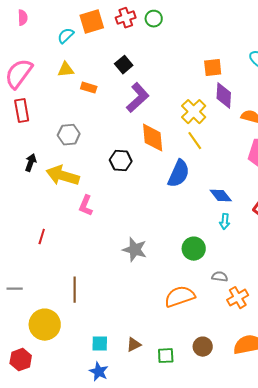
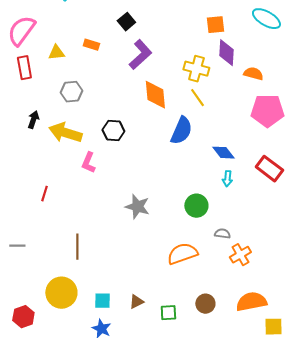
yellow triangle: (66, 70) -> (56, 53), moved
yellow cross: (194, 112) -> (196, 69), turned -30
black hexagon: (121, 161) -> (113, 131), moved
yellow circle: (45, 325) -> (61, 293), moved

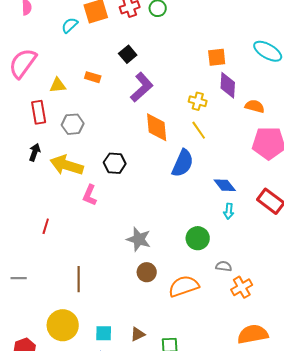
red rectangle: (24, 68) -> (39, 112), moved
yellow cross: (196, 69) -> (198, 101), size x0.7
brown circle: (205, 304) -> (147, 272), moved

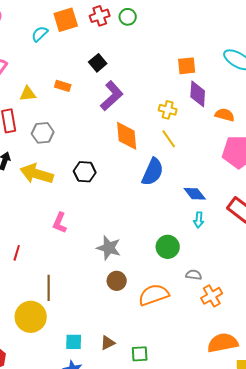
pink L-shape: (90, 195) -> (60, 223), moved
red line: (46, 226) -> (17, 253), moved
yellow circle: (63, 325) -> (31, 317), moved

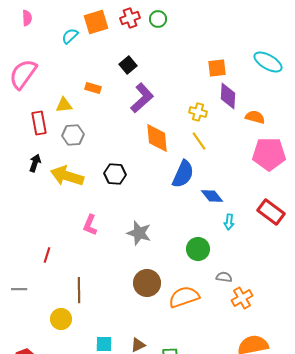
yellow triangle: (28, 94) -> (64, 105), moved
blue diamond: (195, 194) -> (212, 196), moved
gray star: (109, 248) -> (139, 233), moved
brown circle: (117, 281) -> (147, 283), size x1.4
yellow circle: (31, 317) -> (61, 319), size x0.7

